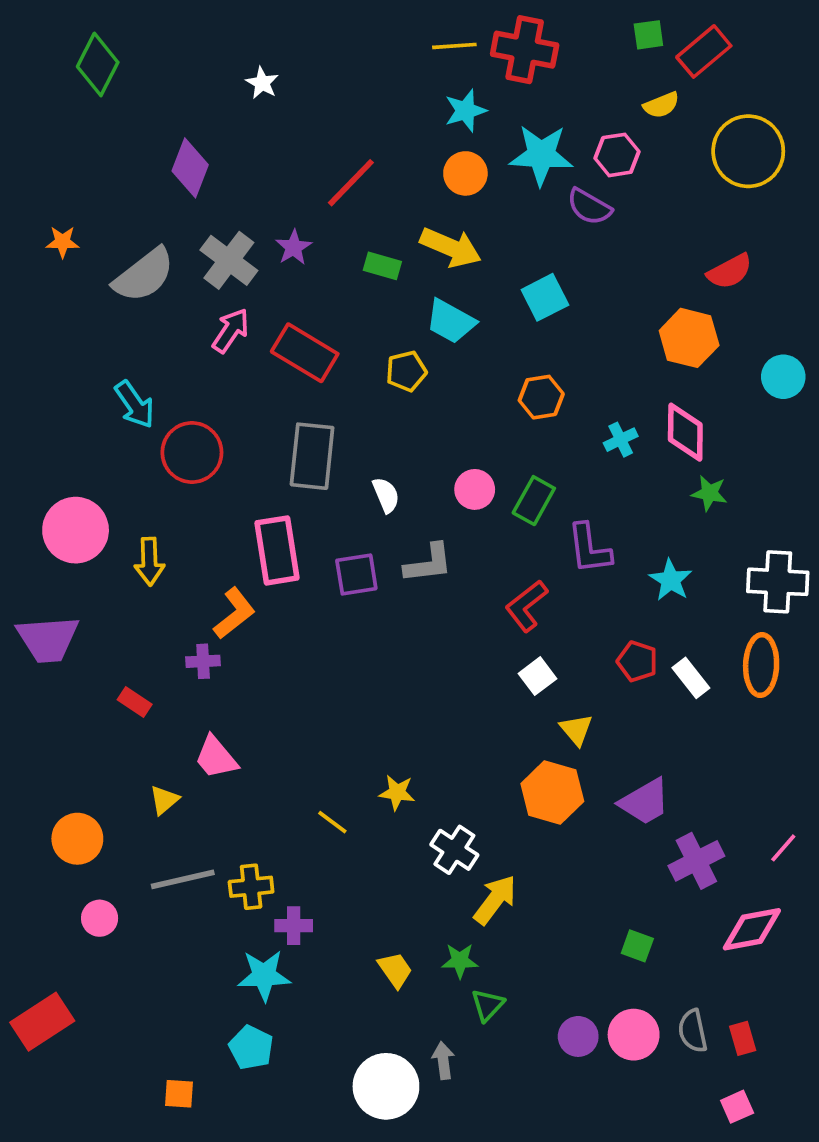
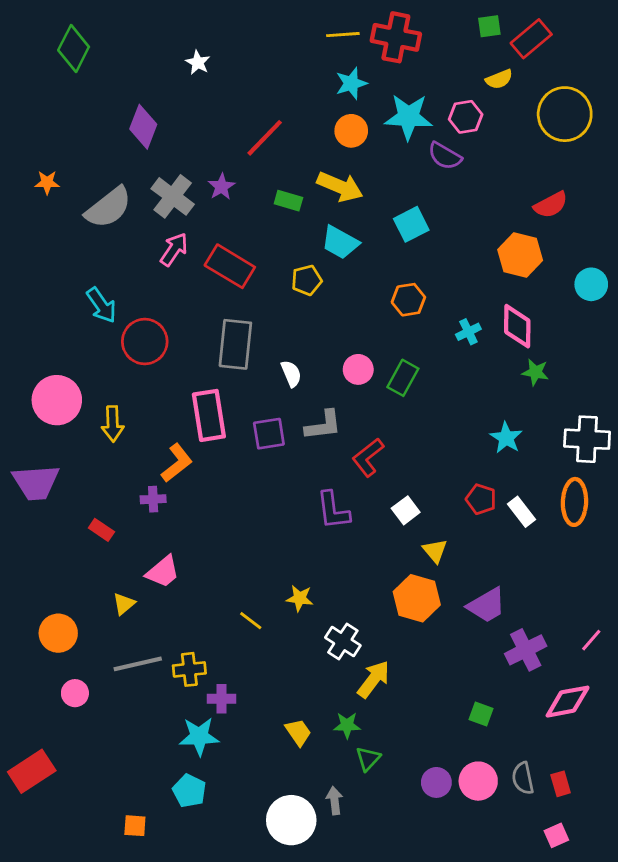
purple L-shape: (589, 549) -> (333, 510), moved
red L-shape: (526, 606) -> (368, 457), moved
pink trapezoid: (216, 757) -> (163, 572), turned -90

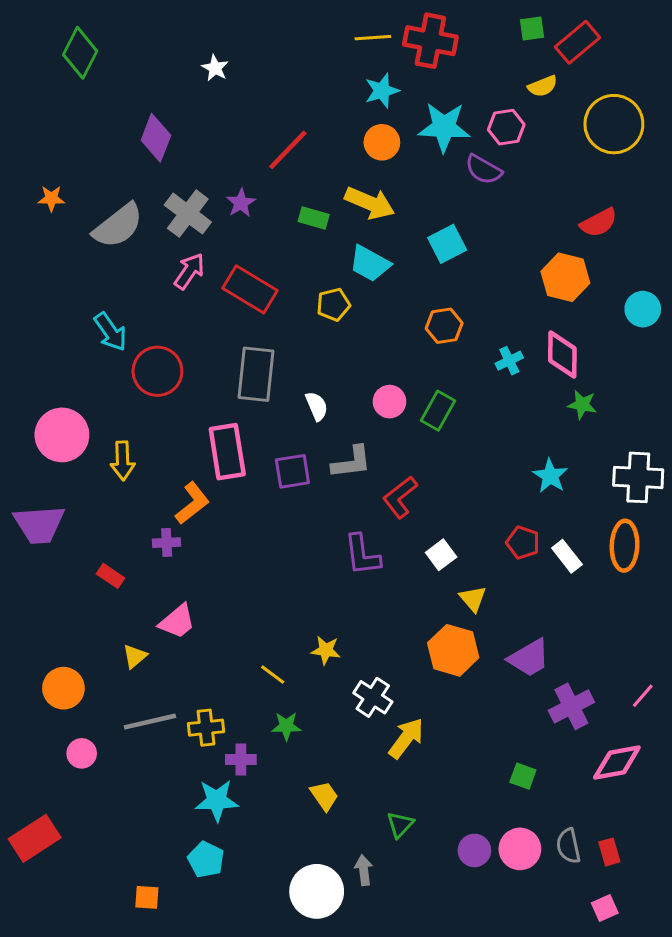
green star: (347, 725) -> (286, 726), moved

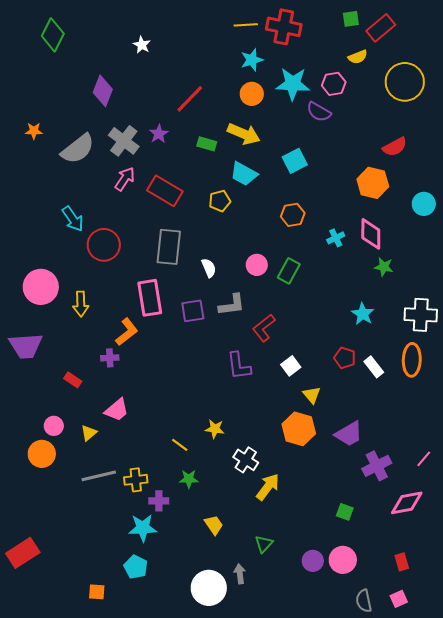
pink circle: (82, 753) -> (54, 426), moved
gray semicircle: (568, 846) -> (364, 601), moved

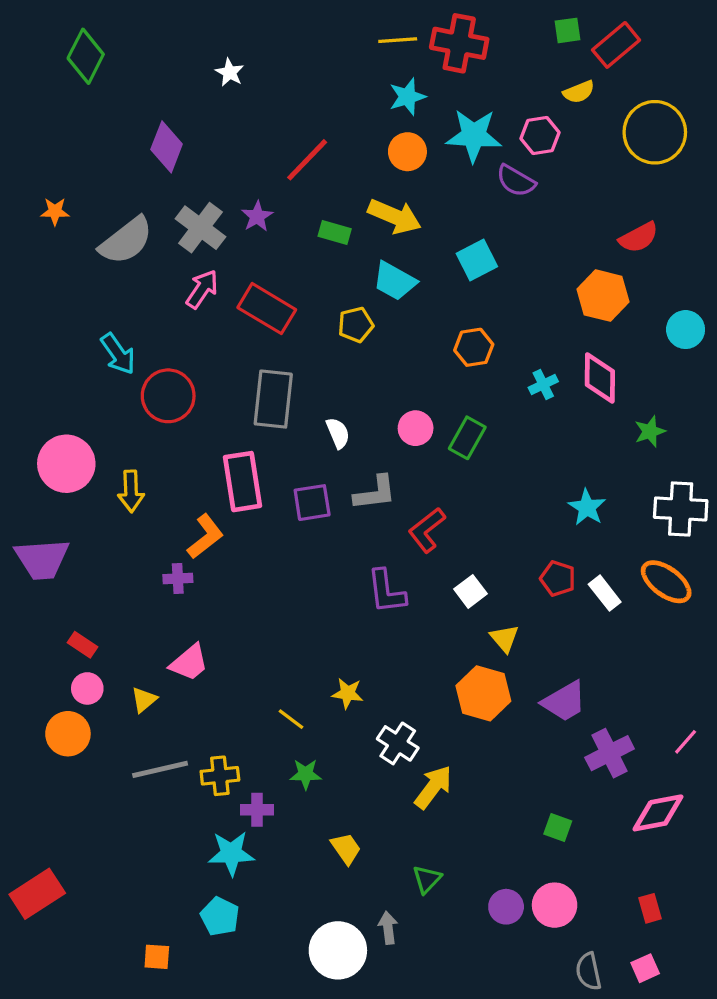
green star: (384, 267) -> (650, 431), moved, turned -30
orange ellipse: (412, 360) -> (666, 582), turned -56
red rectangle: (73, 380) -> (82, 645), moved

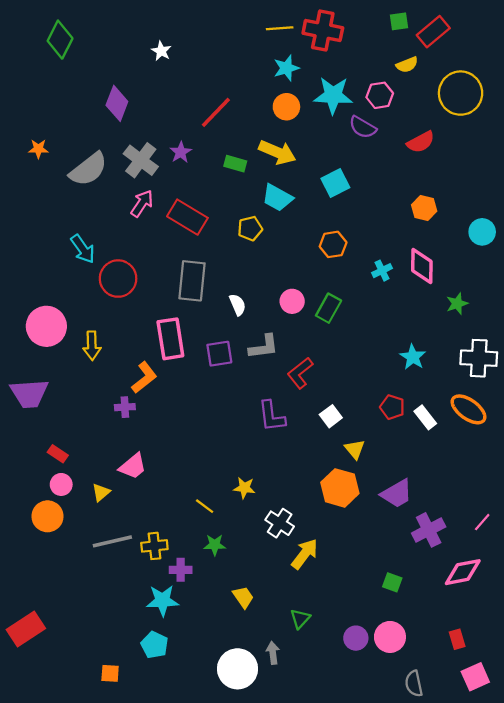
red semicircle: (639, 237) -> (421, 142), moved
orange hexagon: (603, 296) -> (424, 208), size x0.7
pink square: (645, 968) -> (475, 677), moved, size x1.4

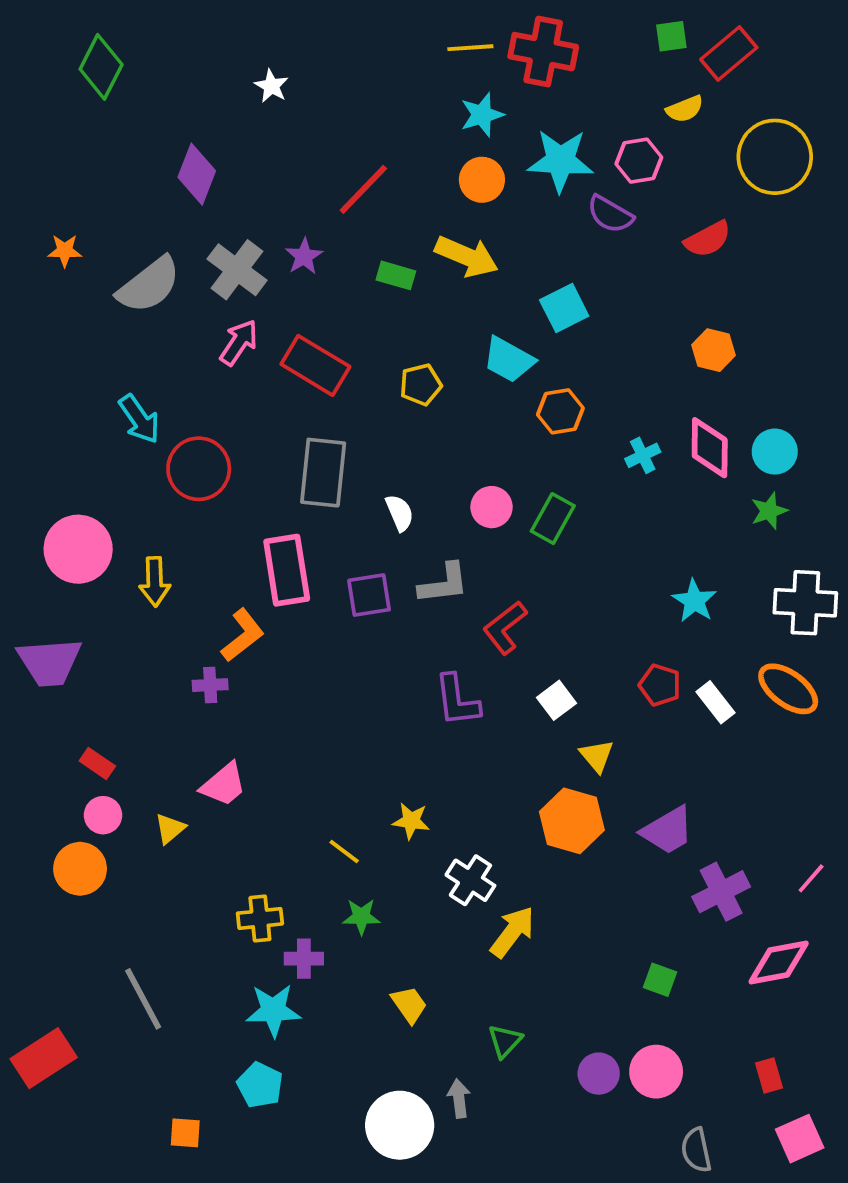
cyan trapezoid: (277, 198) -> (509, 360), moved
cyan circle: (482, 232) -> (775, 452), moved
gray line: (112, 541) -> (143, 999), moved, turned 75

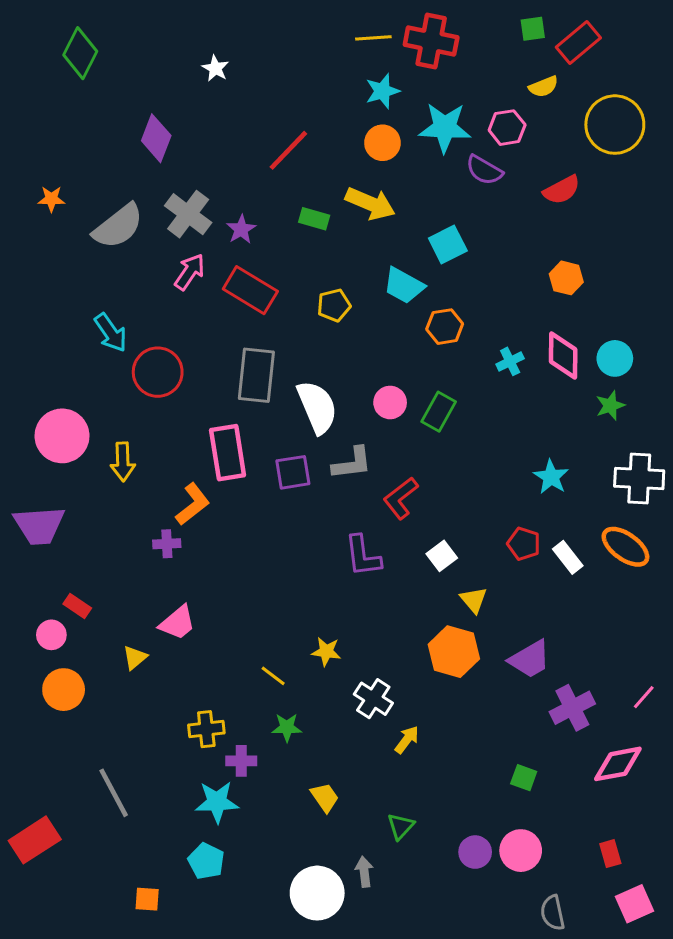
purple star: (304, 256) -> (241, 229), moved
white semicircle: (400, 513) -> (317, 407), size x1.8
pink circle: (103, 815) -> (51, 635), moved
yellow arrow: (513, 932) -> (407, 740), size x0.7

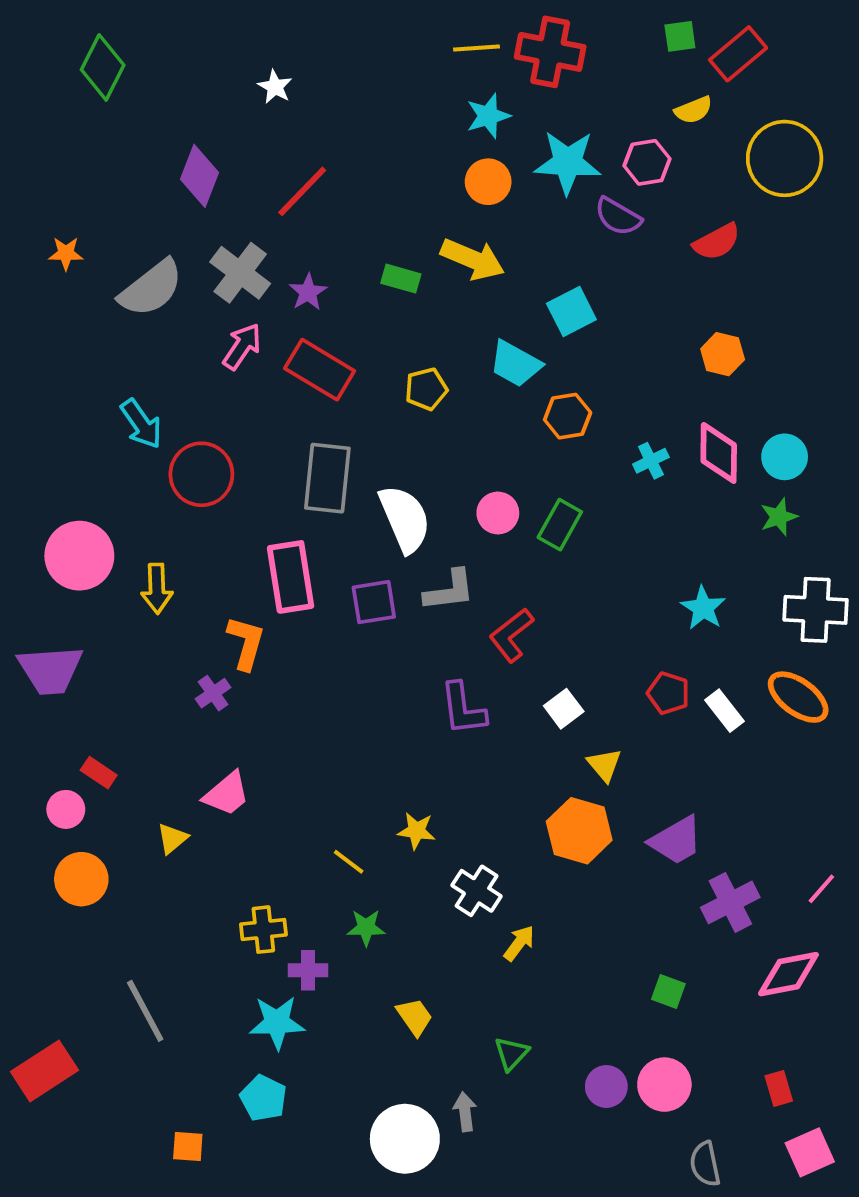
red line: (288, 150) -> (302, 191), moved
orange L-shape: (193, 504) -> (246, 643), turned -36
purple cross: (167, 544) -> (213, 693), turned -32

